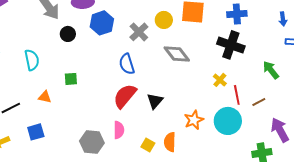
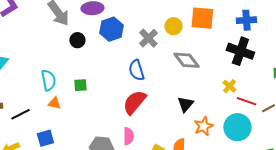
cyan semicircle: (32, 60) -> (48, 80), moved
red line: (237, 95) -> (246, 101), turned -60
black triangle: (155, 101) -> (185, 104), moved

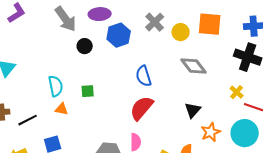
gray cross: (148, 38) -> (155, 22), moved

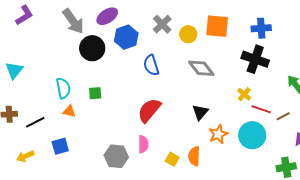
purple ellipse: (100, 14) -> (107, 16), turned -30
black circle: (85, 46) -> (92, 48), size x1.6
blue semicircle: (144, 76) -> (151, 65), moved

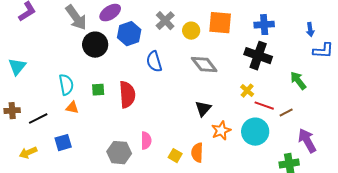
red semicircle: (149, 110) -> (127, 95), moved, turned 136

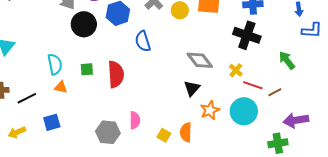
gray diamond: (204, 65) -> (200, 60), moved
purple arrow: (307, 141) -> (296, 120), turned -70

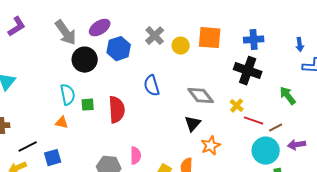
blue semicircle: (143, 41) -> (152, 86), moved
cyan semicircle: (55, 64) -> (68, 95), moved
black line: (27, 98) -> (28, 147), moved
cyan circle: (244, 111) -> (266, 151), moved
purple arrow: (296, 120) -> (297, 145), moved, size x0.7

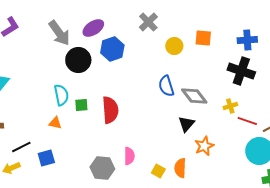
gray cross: (155, 36) -> (148, 22), moved
orange square: (210, 38) -> (203, 38), size x0.7
blue semicircle: (152, 86) -> (166, 86), moved
yellow cross: (237, 106) -> (230, 106), turned 32

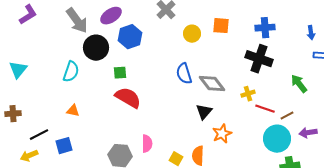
cyan semicircle: (61, 95) -> (71, 72), moved, turned 30
green square: (81, 105) -> (120, 73), moved
red semicircle: (110, 110) -> (128, 98), turned -56

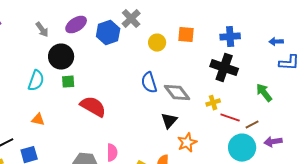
gray arrow: (77, 21) -> (42, 30), size x0.6
blue arrow: (311, 33) -> (276, 42), turned 96
blue hexagon: (130, 37) -> (108, 33), moved
green square: (120, 73) -> (68, 82), moved

